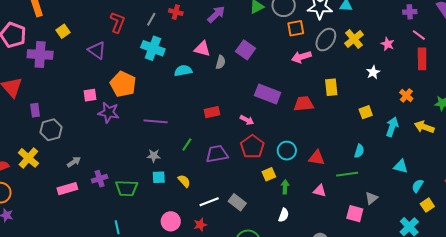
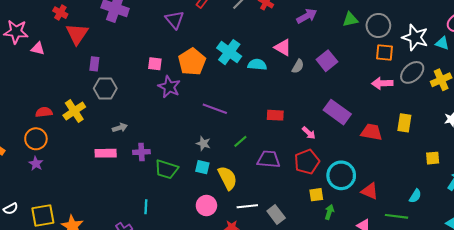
cyan cross: (153, 48) -> (229, 52), moved
cyan circle: (287, 151) -> (341, 175), size x1.4
yellow semicircle: (184, 181) -> (227, 178), size x1.6
pink circle: (171, 221) -> (206, 206), moved

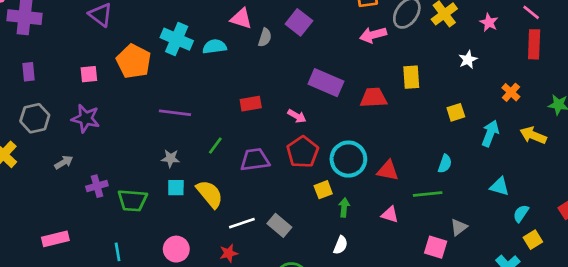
purple rectangle: (94, 64) -> (29, 72), moved
purple star: (169, 87) -> (86, 118), moved
pink rectangle: (106, 153) -> (55, 239), moved
pink circle: (206, 206) -> (176, 249), moved

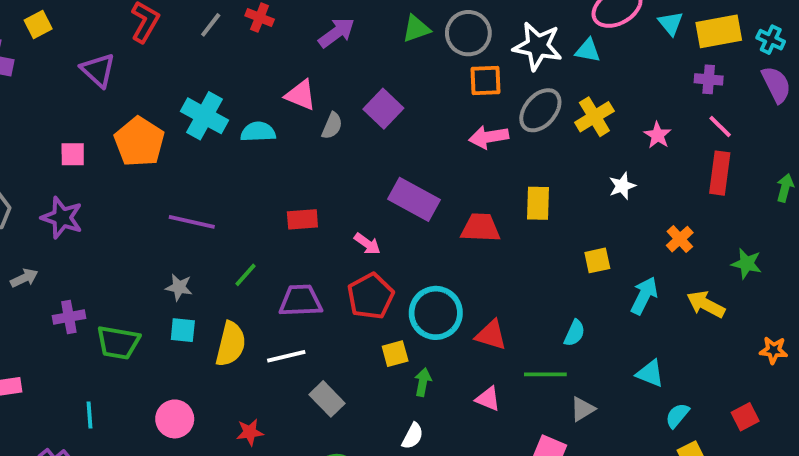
yellow semicircle: (210, 194) -> (231, 344), turned 48
white line: (242, 223) -> (286, 356), moved
gray triangle: (459, 227) -> (583, 409), moved

